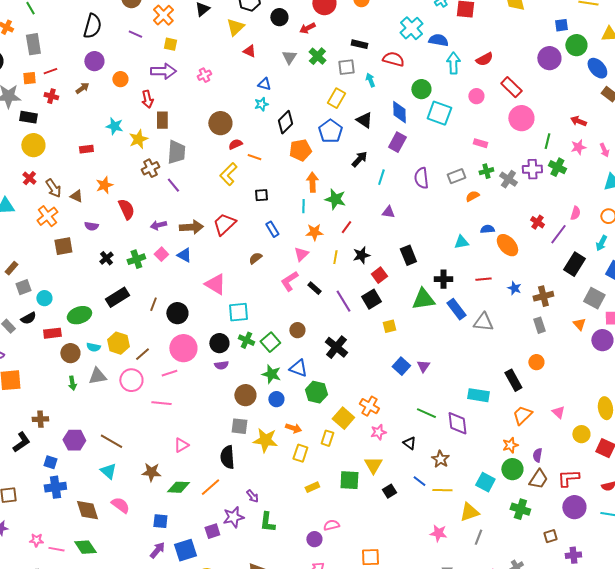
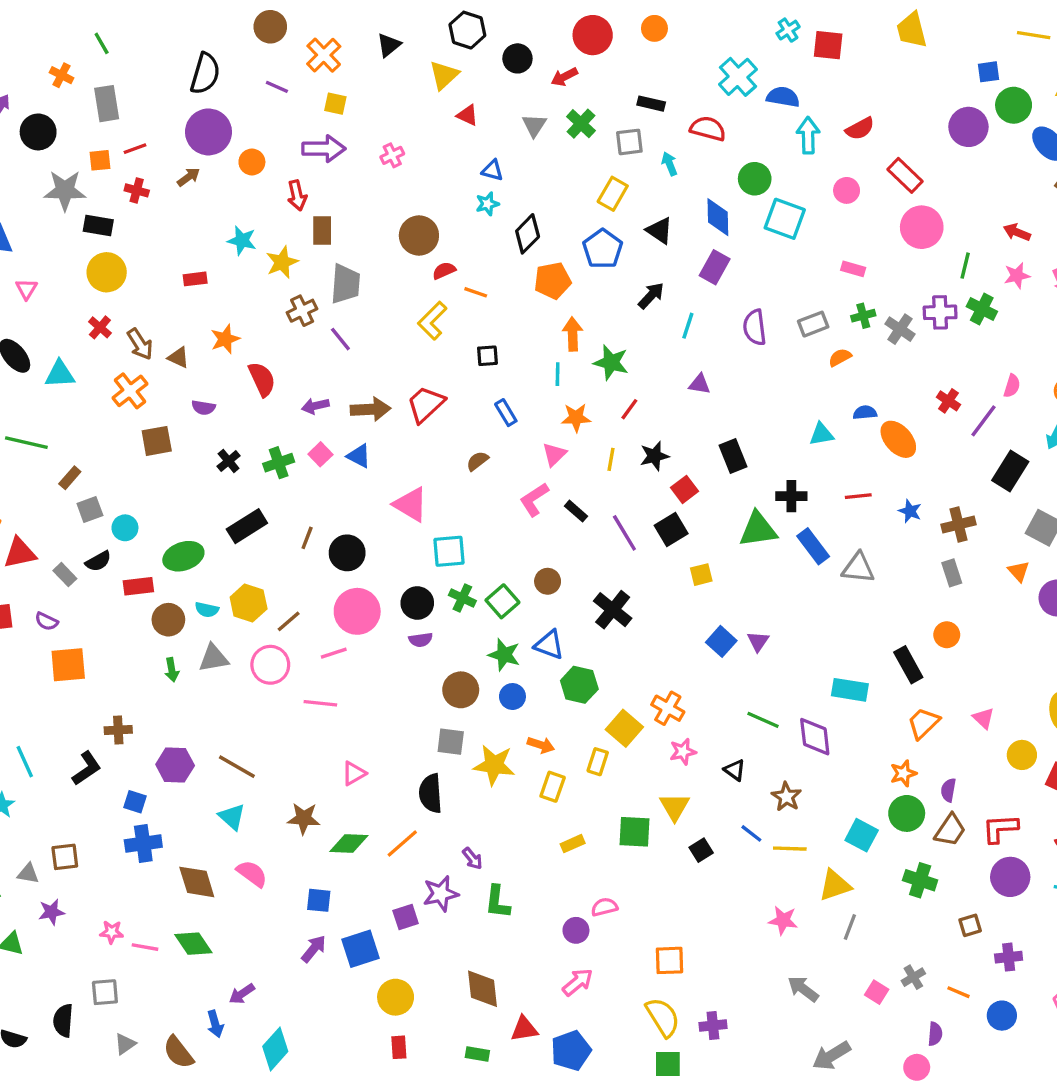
purple circle: (94, 61) -> (208, 132), size x1.4

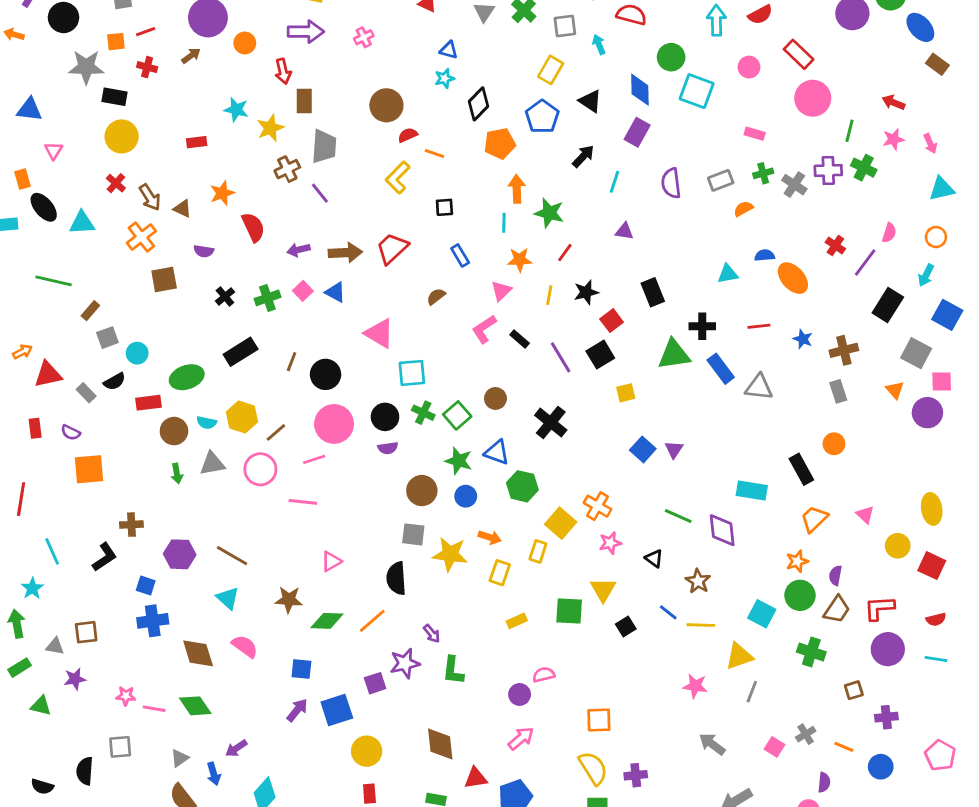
gray triangle: (125, 1044) -> (180, 758), moved

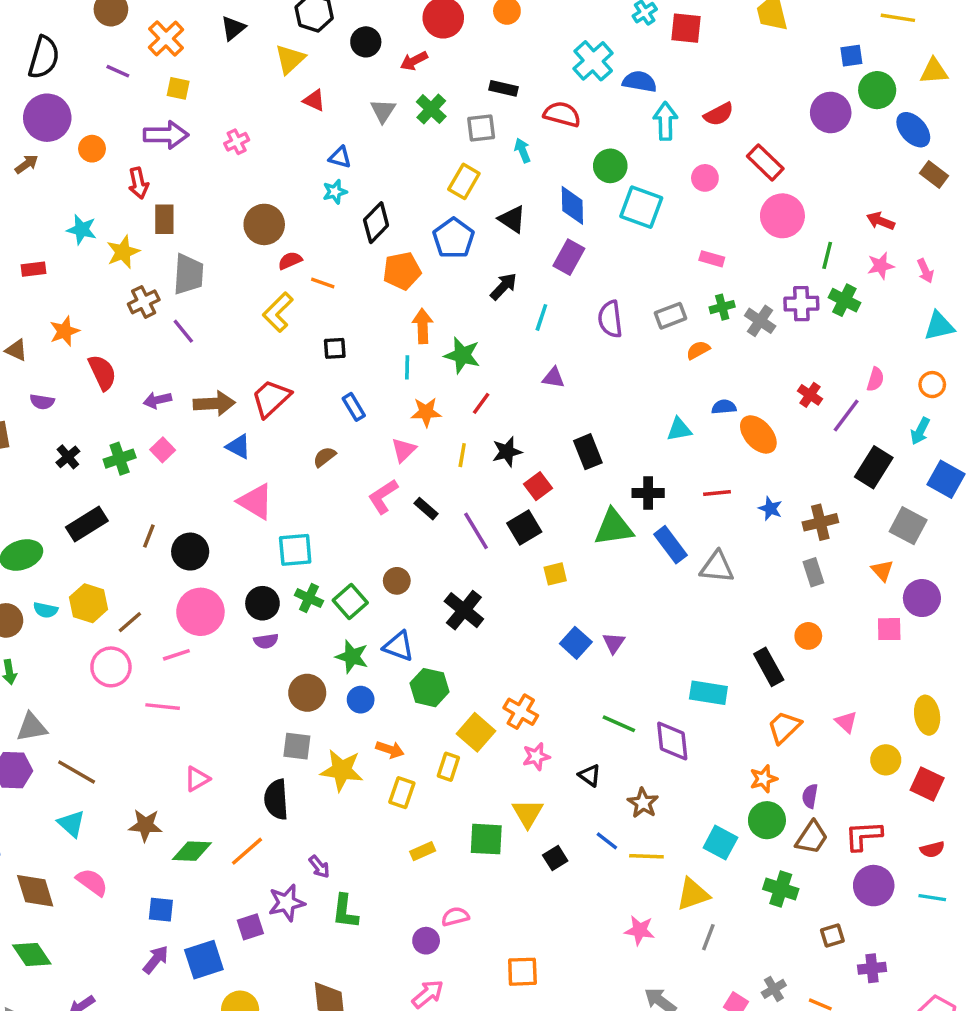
blue triangle: (335, 292) -> (238, 447), moved
pink square: (942, 381) -> (889, 629), moved
gray triangle: (212, 464) -> (32, 727), moved

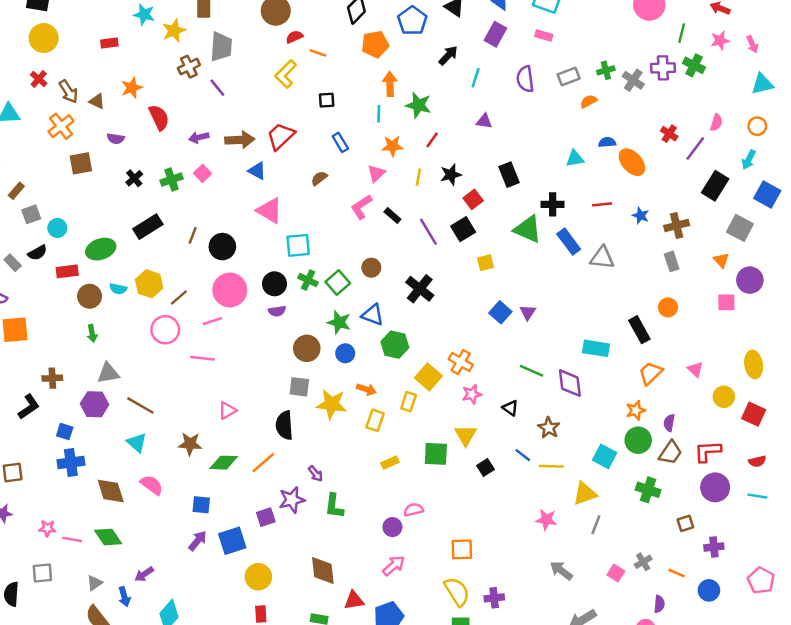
pink rectangle: (712, 259) -> (544, 36), moved
green triangle: (614, 527) -> (528, 229), turned 32

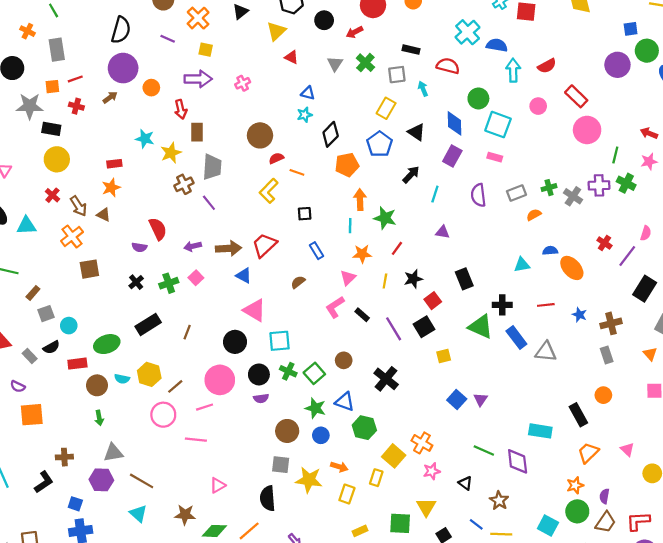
orange star: (132, 88) -> (111, 188), moved
purple semicircle: (116, 139) -> (139, 247), moved
black circle: (222, 247) -> (235, 342), moved

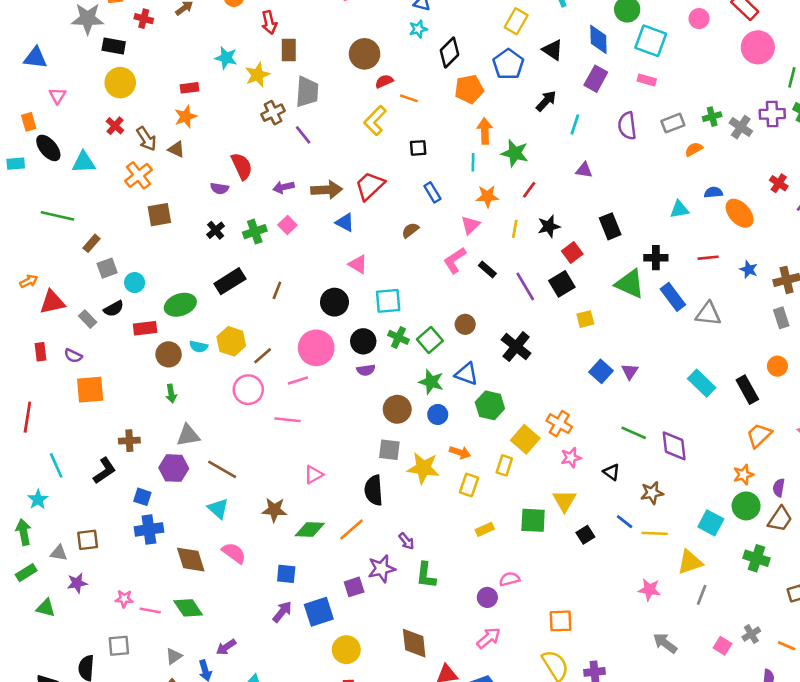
pink triangle: (255, 310) -> (358, 264), size x0.7
cyan rectangle: (540, 431) -> (702, 383), moved, turned 35
brown star: (499, 501) -> (652, 493), turned 30

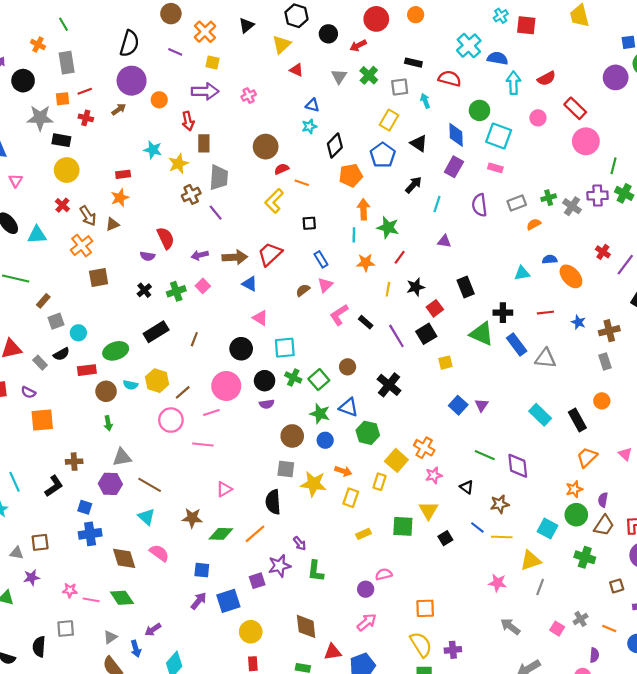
brown triangle: (176, 149) -> (112, 224), turned -48
pink triangle: (470, 225) -> (325, 285), moved

